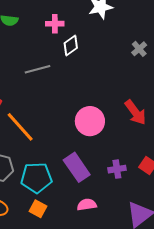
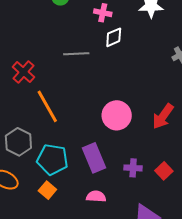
red arrow: (135, 112) -> (163, 116), turned 60

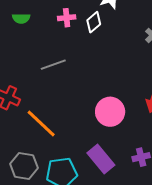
white diamond: (114, 37) -> (94, 22), moved

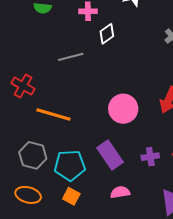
white diamond: (94, 22) -> (107, 34), moved
orange line: (41, 123) -> (53, 115), turned -32

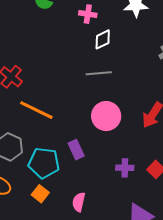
gray line: (71, 57) -> (99, 73), moved
purple rectangle: (110, 155) -> (76, 150), moved, size x0.7
pink semicircle: (120, 192) -> (79, 202), moved, turned -78

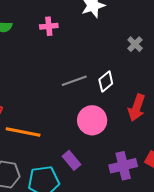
white diamond: (103, 39) -> (106, 81), moved
purple cross: (125, 168) -> (123, 166), size x1.5

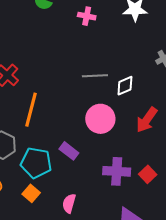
orange line: (23, 132) -> (31, 110), turned 76
purple rectangle: (71, 160) -> (69, 151), turned -30

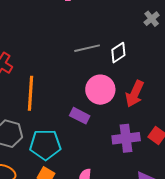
red arrow: (147, 120) -> (135, 94), moved
purple rectangle: (69, 151) -> (80, 116), moved

